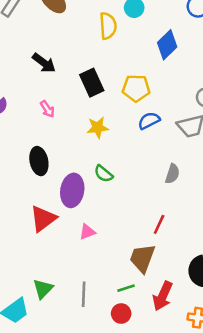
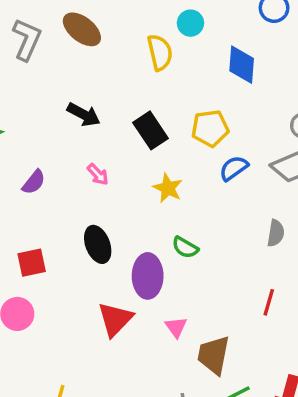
blue diamond: (167, 45) -> (242, 65), turned -32
yellow star: (98, 128) -> (168, 188), turned -30
pink triangle: (87, 232) -> (176, 327), turned -36
brown trapezoid: (142, 258) -> (214, 355), moved

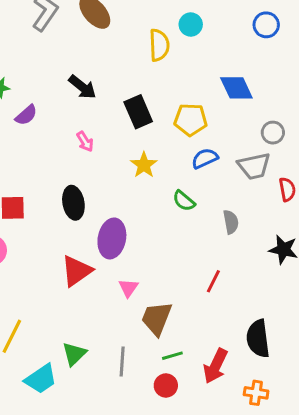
blue diamond: (242, 65) -> (236, 88), moved, turned -40
purple semicircle: (34, 182) -> (26, 115), moved
gray semicircle: (276, 233) -> (231, 222), turned -30
green semicircle: (185, 247) -> (184, 201), moved

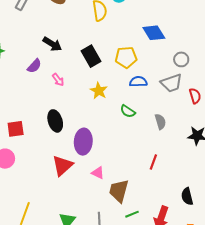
purple semicircle: (26, 115) -> (34, 66), moved
blue semicircle: (205, 158) -> (138, 82), turned 30
pink triangle: (128, 288) -> (98, 173), turned -32
black semicircle: (258, 339) -> (187, 196), size x0.7

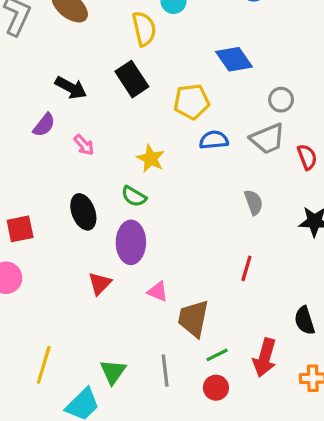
black rectangle: (91, 56) -> (132, 79), moved
green semicircle: (128, 111) -> (134, 196), moved
red triangle: (62, 166) -> (100, 283), size x0.7

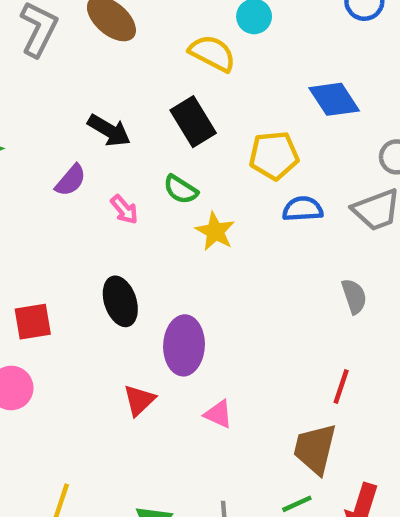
yellow semicircle: (144, 29) -> (212, 53), turned -52
green semicircle: (134, 196) -> (181, 190), moved
brown trapezoid: (193, 318) -> (315, 449), moved

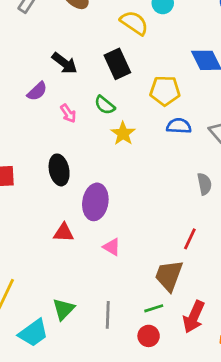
red triangle: (139, 400) -> (64, 233), turned 40

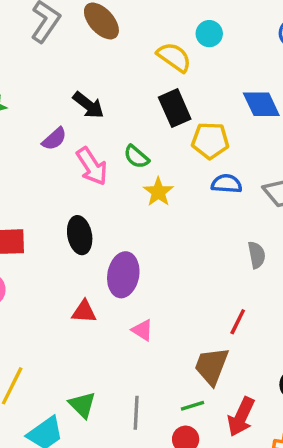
black rectangle: (117, 64) -> (175, 108), moved
pink arrow: (68, 113) -> (92, 166), size x1.6
green triangle: (63, 309) -> (82, 405), turned -30

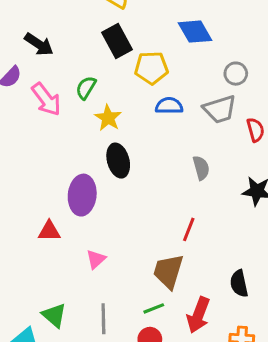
green semicircle: (136, 157) -> (86, 88), turned 85
black ellipse: (80, 235) -> (118, 161), moved
pink triangle: (142, 330) -> (96, 259), moved, turned 50

